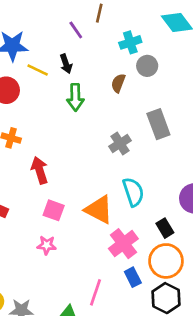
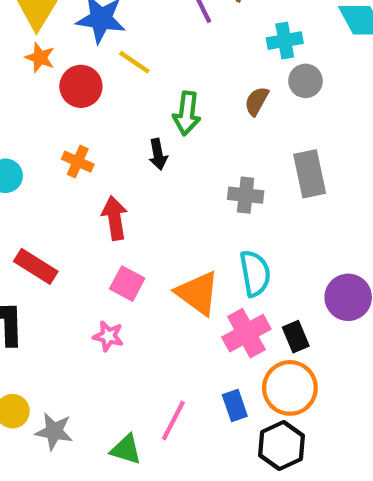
black arrow: (66, 64) -> (158, 154), moved
gray cross: (120, 143) -> (246, 195), turned 30
pink cross: (123, 244) -> (246, 333), moved

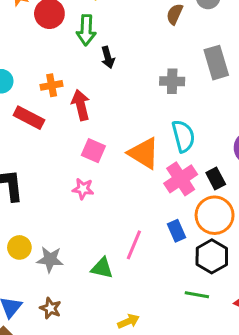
green arrow: (187, 113) -> (86, 30), moved
orange cross: (78, 162) -> (52, 85), moved, turned -30
red rectangle: (36, 266) -> (29, 118), moved

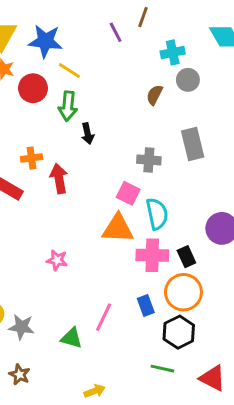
pink square: (93, 151) -> (128, 193), moved
orange triangle: (144, 153) -> (118, 229), turned -32
pink cross: (181, 179) -> (152, 255), turned 32

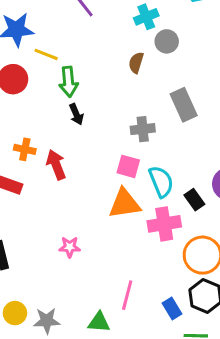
green arrow: (68, 106) -> (68, 82), moved
orange cross: (32, 158) -> (25, 149), turned 30
black rectangle: (186, 257) -> (194, 200), moved
blue rectangle: (146, 305) -> (172, 309), moved

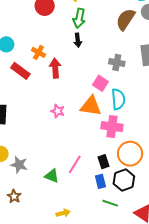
brown semicircle: (136, 63) -> (126, 19), size x1.6
black rectangle: (194, 200) -> (103, 162), moved
pink star: (70, 247) -> (58, 111), moved

